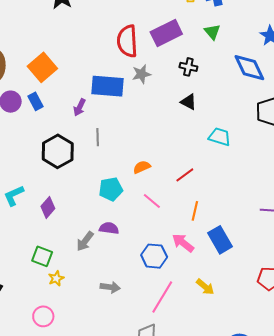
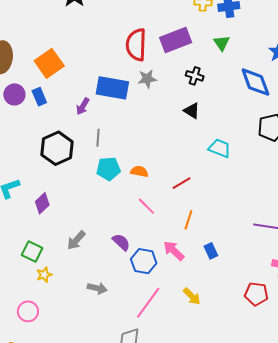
orange semicircle: (142, 167) -> (139, 171), turned 30
cyan pentagon: (111, 189) -> (108, 169), moved
purple semicircle: (109, 228) -> (121, 242), moved, turned 30
blue rectangle: (220, 240) -> (211, 251), size x0.6

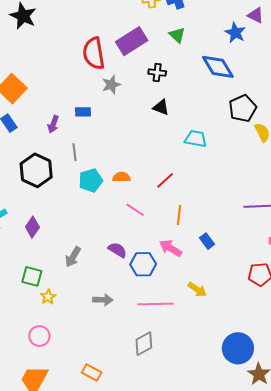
blue rectangle: (112, 88) -> (83, 112), moved, size x0.5
pink line: (148, 303) -> (156, 304), turned 64

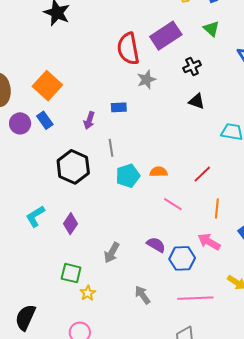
black cross: (157, 73) -> (192, 67), turned -30
gray arrow: (103, 300) -> (142, 295), turned -126

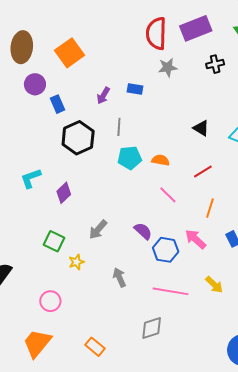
black triangle: (197, 101) -> (201, 128), moved
blue rectangle: (45, 120) -> (58, 104), moved
yellow star: (88, 293) -> (76, 262), moved

